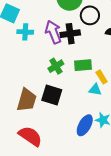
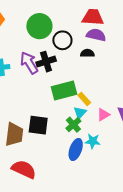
green rectangle: (83, 65) -> (64, 91), size x1.4
green cross: (56, 66) -> (73, 125), moved
cyan triangle: (95, 90) -> (80, 113), turned -48

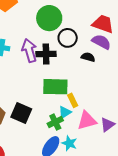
pink triangle: (103, 115) -> (87, 121), size x1.5

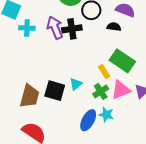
green rectangle: (55, 87) -> (122, 61), moved, turned 40
cyan triangle: (65, 112) -> (76, 84), moved
green cross: (55, 122) -> (101, 91), moved

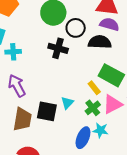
black semicircle: (114, 27) -> (100, 42), size x1.6
purple arrow: (55, 28) -> (17, 86), moved
black cross: (72, 29) -> (58, 48), turned 30

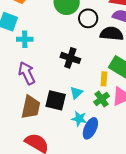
black cross: (58, 48) -> (70, 58), moved
yellow rectangle: (94, 88) -> (104, 79), turned 40
cyan star: (100, 130) -> (79, 119), moved

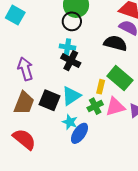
black circle: (88, 18) -> (72, 21), moved
cyan cross: (25, 39) -> (68, 47), moved
cyan triangle: (76, 93) -> (71, 96), size x1.5

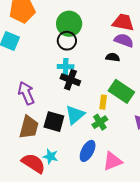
black semicircle: (115, 43) -> (113, 57), size x0.6
pink triangle: (115, 107) -> (112, 161), moved
cyan star: (70, 122) -> (50, 156), moved

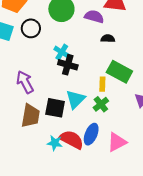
purple semicircle: (124, 40) -> (94, 17), moved
black circle: (67, 41) -> (31, 28), moved
cyan cross: (66, 67) -> (62, 52), turned 35
red semicircle: (33, 163) -> (72, 140), moved

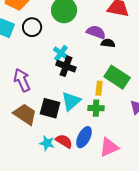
purple semicircle: (94, 17) -> (96, 32), moved
green cross: (101, 104) -> (96, 108), turned 35
brown trapezoid: (31, 116) -> (25, 114), turned -70
red semicircle: (72, 140) -> (64, 141), size x0.7

